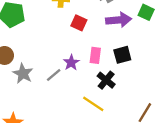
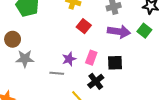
gray star: (23, 74) -> (25, 59), turned 30
gray line: (54, 75) -> (57, 73), moved, turned 32

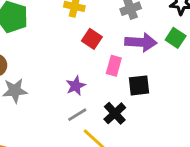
pink rectangle: (91, 58) -> (114, 66), moved
gray line: (57, 73) -> (77, 115), moved, turned -32

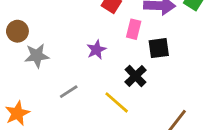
gray line: (77, 115) -> (69, 92), moved

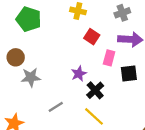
black cross: (136, 76) -> (95, 90), moved

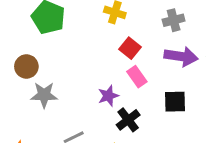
pink rectangle: (109, 58) -> (137, 77), moved, turned -56

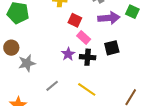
black cross: (128, 120) -> (88, 57), moved, turned -35

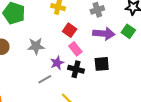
gray star: (27, 63) -> (36, 46), moved
gray line: (52, 86) -> (45, 79), moved

